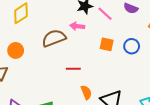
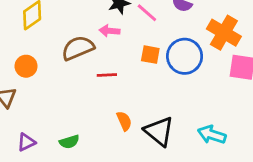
blue circle: (132, 46) -> (185, 56), size x1.6
red line: (73, 69) -> (107, 75), moved

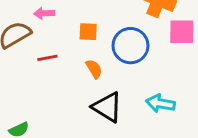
blue circle: (185, 56) -> (130, 46), moved
orange semicircle: (124, 121) -> (94, 69), moved

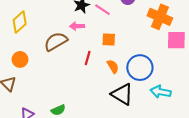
blue circle: (130, 46) -> (140, 68), moved
red line: (47, 58) -> (88, 58), moved, turned -64

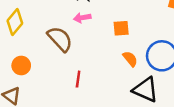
brown semicircle: (56, 42) -> (60, 39), turned 85
red line: (88, 58) -> (78, 79), moved

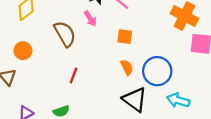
pink arrow: (82, 18) -> (90, 19), turned -126

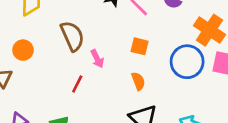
pink arrow: (90, 19) -> (97, 59), moved
blue circle: (157, 71) -> (187, 62), moved

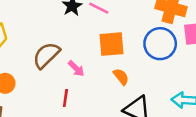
brown semicircle: (72, 36) -> (46, 55), turned -92
orange square: (140, 46) -> (111, 44), size x1.5

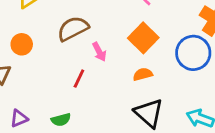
orange square: (111, 44) -> (143, 38), turned 32
orange semicircle: (121, 77) -> (143, 74), turned -84

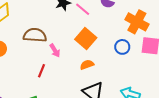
brown semicircle: (73, 29) -> (35, 35), turned 35
blue circle: (193, 53) -> (122, 47), size x0.6

